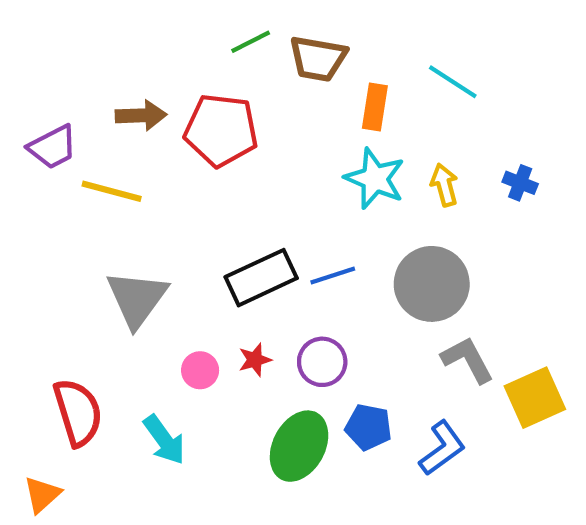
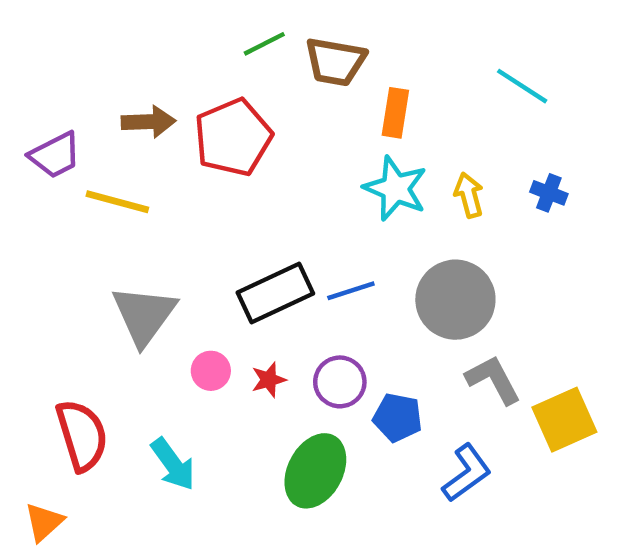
cyan line: (453, 82) -> (522, 86), moved
red pentagon: (221, 130) -> (233, 137), turned -30
pink circle: (200, 370) -> (211, 371), moved
blue pentagon: (369, 427) -> (398, 417), moved

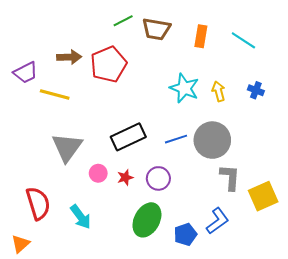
orange rectangle: (395, 113) -> (201, 36), moved
blue line: (351, 291) -> (176, 139), moved
gray L-shape: (493, 380) -> (230, 177), turned 32
blue pentagon: (398, 417) -> (185, 234), moved, turned -30

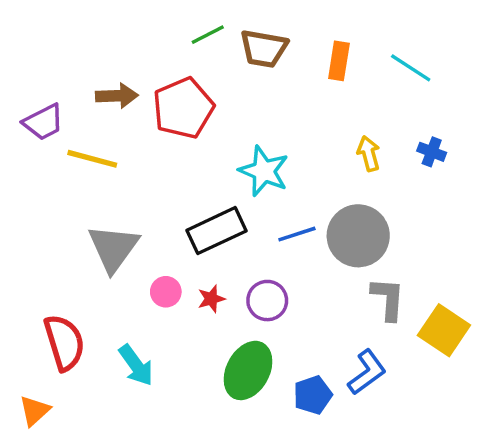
cyan star: (184, 88) -> (264, 171), moved
yellow square: (263, 196) -> (444, 330), turned -32

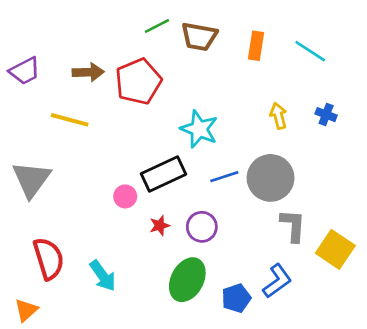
purple trapezoid: (43, 122) -> (25, 71), moved
gray triangle: (113, 248) -> (31, 179), moved
pink circle: (166, 292) -> (125, 196), moved

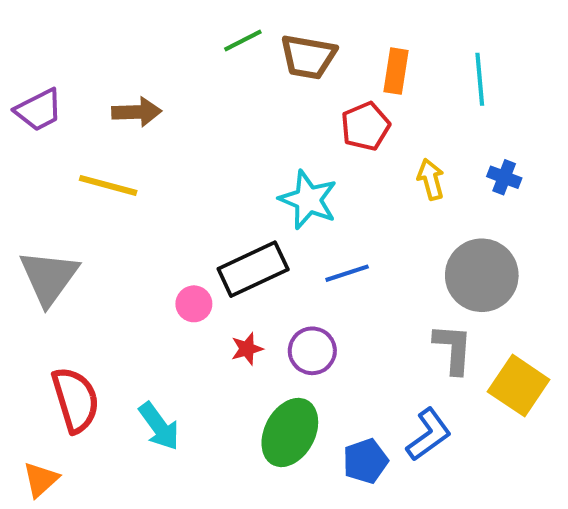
cyan line: (310, 51) -> (480, 79), turned 52
red pentagon: (138, 81) -> (365, 126), moved, size x0.7
gray circle: (271, 178) -> (482, 275), moved

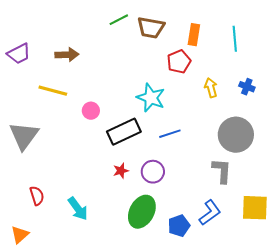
pink circle: (194, 304) -> (91, 111), moved
yellow square: (519, 386) -> (255, 208), moved, turned -32
red semicircle: (75, 400) -> (37, 196), size x0.6

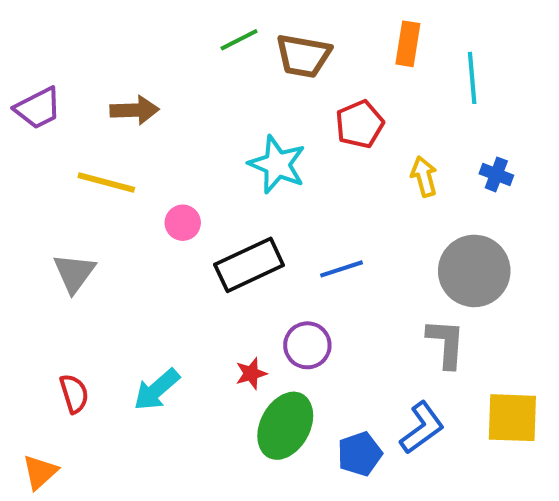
orange rectangle: (194, 35) -> (408, 44), moved
cyan star: (151, 98) -> (277, 164), moved
gray triangle: (24, 136) -> (74, 273), moved, size x0.7
red star: (121, 171) -> (251, 373), moved
cyan arrow: (78, 209) -> (157, 390), moved, turned 85

